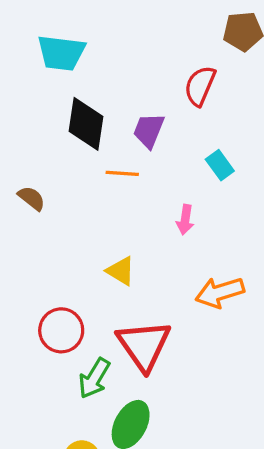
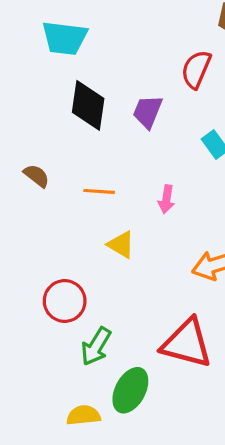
orange line: (122, 173) -> (99, 191), moved
pink arrow: (185, 220) -> (166, 199), moved
red triangle: (144, 345) -> (187, 343), moved, turned -40

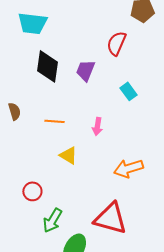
brown semicircle: (36, 176) -> (14, 111), turned 36
red circle: (65, 301) -> (32, 191), size x0.7

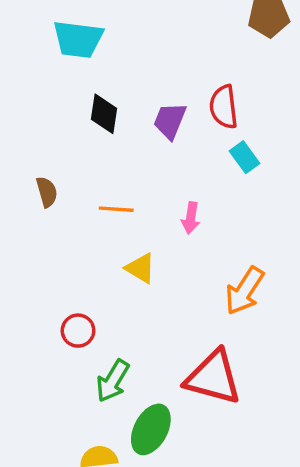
red semicircle: (116, 43) -> (224, 107), moved, turned -30
black diamond: (47, 66) -> (104, 114), size x0.7
orange arrow: (128, 168) -> (244, 291), turned -40

